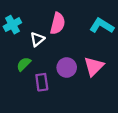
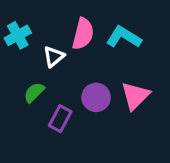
cyan L-shape: (102, 26) -> (124, 37), moved
purple rectangle: (42, 82) -> (60, 119), turned 36

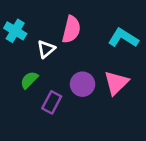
cyan cross: (18, 35) -> (15, 31), turned -30
cyan L-shape: (124, 37) -> (123, 38), moved

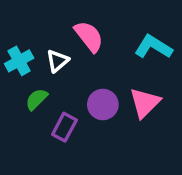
pink semicircle: (71, 29) -> (89, 36), turned -52
cyan cross: (15, 31) -> (19, 61), moved, turned 30

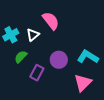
cyan L-shape: (153, 47) -> (88, 57), moved
pink triangle: (145, 103) -> (83, 83), moved

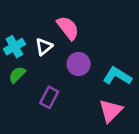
green semicircle: (21, 57) -> (17, 75), moved
purple circle: (59, 60) -> (79, 64), moved

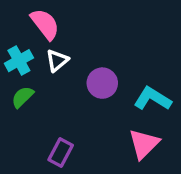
pink semicircle: (68, 28) -> (45, 24), moved
purple rectangle: (49, 97) -> (61, 153), moved

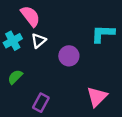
green semicircle: (22, 97) -> (15, 77), moved
cyan L-shape: (153, 99) -> (103, 34), moved, turned -30

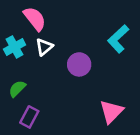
cyan L-shape: (103, 34) -> (118, 39), turned -45
purple rectangle: (41, 103) -> (29, 117), moved

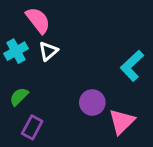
cyan L-shape: (118, 39) -> (132, 66), moved
purple circle: (79, 64) -> (92, 102), moved

